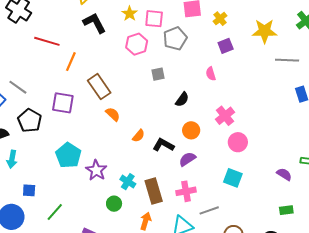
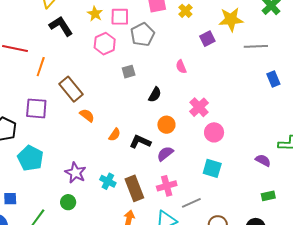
purple square: (226, 46) -> (207, 39), moved
cyan pentagon: (68, 155) -> (30, 158), moved
green circle: (114, 204) -> (68, 202), moved

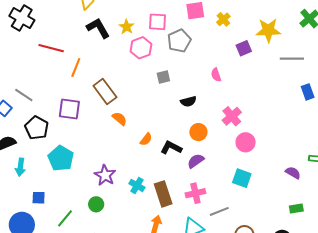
yellow star: (95, 14) -> (127, 27), moved
black semicircle: (155, 95) -> (188, 101), turned 42

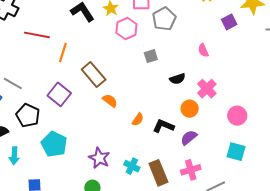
purple square: (69, 109) -> (59, 94), turned 35
pink cross: (232, 116) -> (207, 89), moved

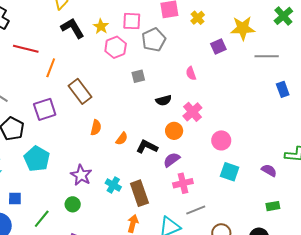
purple square: (59, 94) -> (45, 109), turned 30
orange semicircle: (110, 101) -> (96, 128), moved, turned 63
cyan square: (236, 152) -> (230, 172), moved
pink cross: (191, 170) -> (183, 183), moved

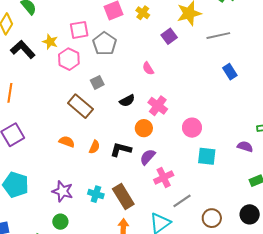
blue rectangle: (283, 89) -> (230, 72), moved
brown rectangle: (80, 91) -> (80, 106), moved
orange semicircle: (96, 128) -> (67, 142), turned -70

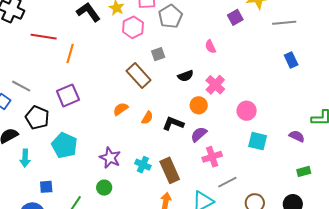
orange semicircle: (67, 142) -> (121, 109), turned -63

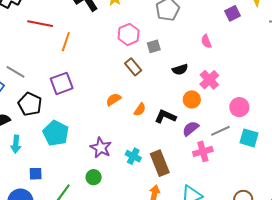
pink hexagon: (133, 27) -> (129, 34), moved
brown rectangle: (139, 75) -> (133, 67), size x0.7
gray line: (227, 182) -> (220, 131), moved

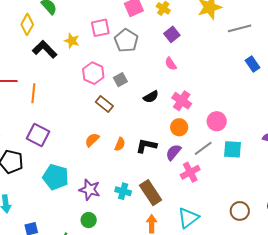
purple square: (233, 13) -> (172, 34), moved
purple square: (62, 83) -> (38, 135), turned -30
orange circle: (192, 99) -> (179, 127), moved
cyan pentagon: (56, 133) -> (56, 177), moved

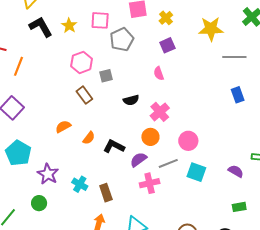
brown rectangle: (151, 193) -> (106, 193), size x0.7

